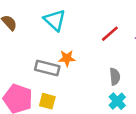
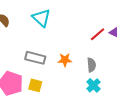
red line: (110, 34) -> (98, 34), moved
orange star: (67, 58) -> (65, 60), moved

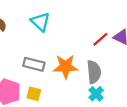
orange star: (65, 60) -> (66, 67), size x1.6
gray semicircle: (91, 65) -> (94, 72), size x1.5

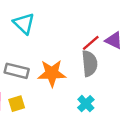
gray semicircle: (94, 72) -> (90, 63), moved
yellow square: (34, 94) -> (17, 104), turned -32

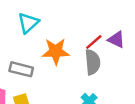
cyan triangle: (24, 23) -> (28, 23), turned 35
orange star: (52, 73) -> (56, 51), moved

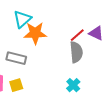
orange star: (56, 51) -> (35, 33), moved

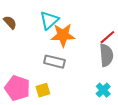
gray rectangle: (16, 58) -> (54, 62), moved

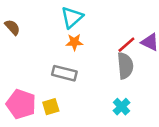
cyan triangle: (49, 20) -> (72, 17), moved
orange star: (63, 35) -> (74, 42), size x0.6

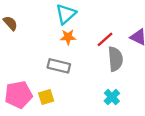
red line: (126, 45) -> (105, 39), moved
pink pentagon: (21, 104) -> (18, 95), turned -30

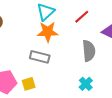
orange star: (68, 37) -> (48, 32), size x1.5
red line: (105, 39) -> (82, 17), moved

